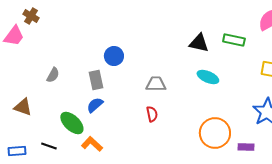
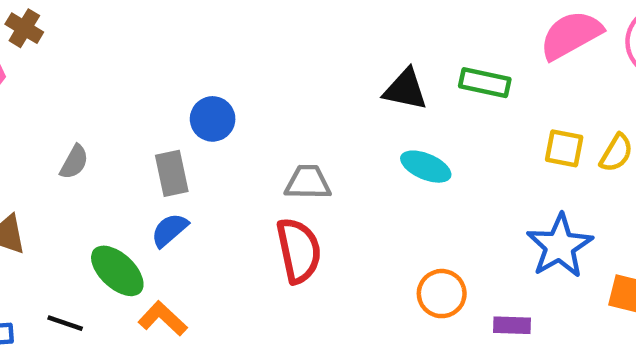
red semicircle: (152, 114) -> (299, 250), size x1.8
orange circle: (215, 133) -> (442, 294), size x0.7

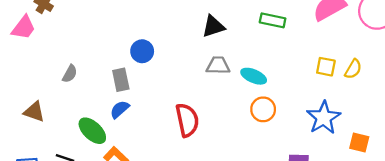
green rectangle: (485, 83) -> (273, 20), moved
black triangle: (405, 89) -> (213, 26), moved, turned -30
gray trapezoid: (308, 182) -> (218, 65), moved
orange circle: (442, 294) -> (263, 109), moved

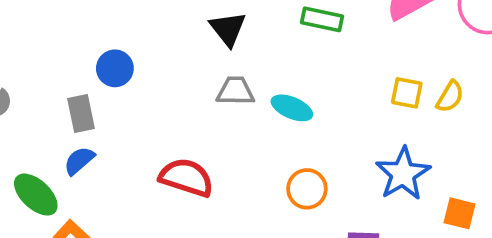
black triangle: (213, 26) -> (228, 29), turned -50
orange circle: (263, 109) -> (307, 189), moved
red semicircle: (187, 120) -> (186, 178), turned -60

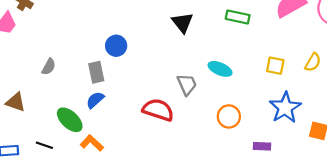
gray trapezoid: (235, 91) -> (187, 84), moved, turned 65
yellow square: (407, 93) -> (275, 66), moved

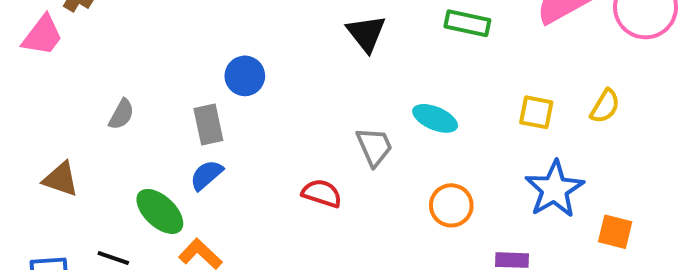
red semicircle: (158, 110) -> (322, 193), size x0.7

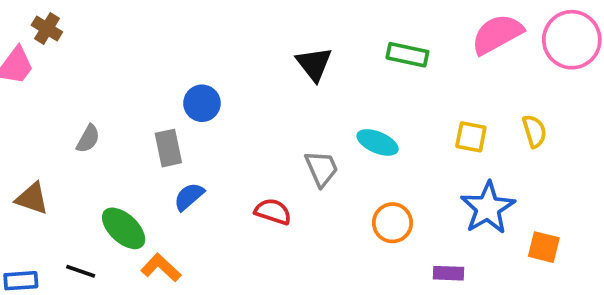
yellow semicircle: (605, 106) -> (534, 131), turned -48
blue semicircle: (206, 175) -> (189, 197), moved

